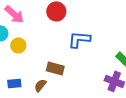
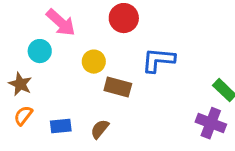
yellow circle: (18, 45) -> (94, 62), moved
brown rectangle: (55, 68) -> (118, 87), moved

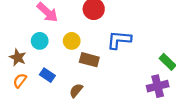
cyan circle: (40, 51) -> (40, 41), moved
purple cross: (211, 123) -> (158, 86), turned -35
blue rectangle: (61, 126) -> (47, 75), moved, turned 40

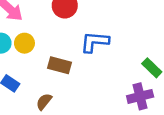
yellow circle: (72, 41) -> (24, 43), moved

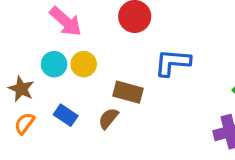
brown semicircle: (44, 102) -> (108, 118), moved

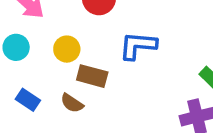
yellow circle: (84, 64) -> (67, 49), moved
brown semicircle: (108, 118) -> (72, 103), turned -95

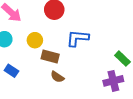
brown semicircle: (72, 103) -> (57, 77), moved

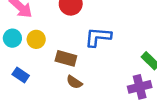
yellow circle: (35, 40) -> (36, 39), moved

